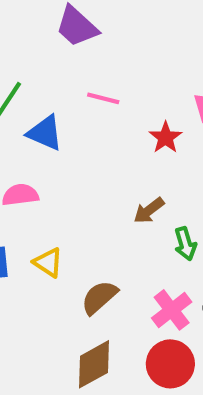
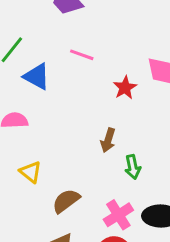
brown arrow: (149, 211) -> (108, 140), turned -40

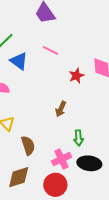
green arrow: (133, 167) -> (79, 138), moved
brown semicircle: (66, 201) -> (28, 146), turned 102

